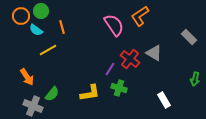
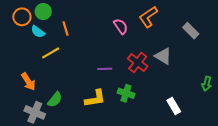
pink semicircle: (114, 25) -> (121, 26), size x0.7
gray rectangle: (189, 37) -> (191, 31), moved
purple line: (110, 69) -> (105, 69), moved, turned 56

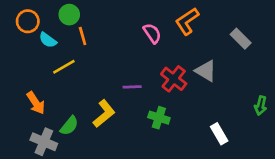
green circle: (43, 12) -> (69, 15), moved
yellow L-shape: (95, 99) -> (104, 114), moved, turned -30

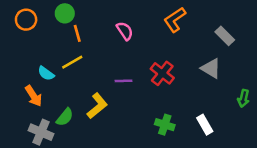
pink semicircle: (152, 33) -> (125, 31), moved
cyan semicircle: (48, 40) -> (46, 73), moved
yellow line: (64, 67) -> (72, 62), moved
gray triangle: (206, 71) -> (211, 68), moved
green cross: (159, 118) -> (165, 125), moved

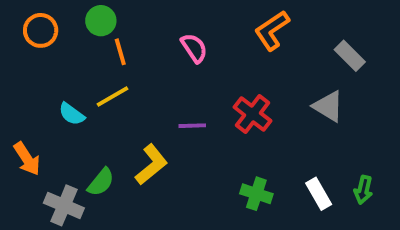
orange arrow: (34, 96) -> (27, 159), moved
green arrow: (243, 98) -> (363, 190), moved

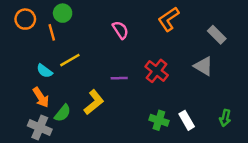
orange line: (120, 52) -> (52, 32), moved
orange arrow: (27, 159) -> (41, 97), moved
white rectangle: (319, 194) -> (187, 120), moved

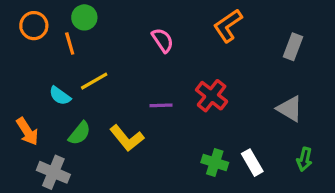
gray rectangle: (217, 35) -> (293, 47), turned 66
gray triangle: (203, 66) -> (290, 109), moved
orange arrow: (41, 97) -> (27, 132), moved
yellow L-shape: (94, 102) -> (127, 138), turned 90
green semicircle: (63, 113) -> (79, 133), moved

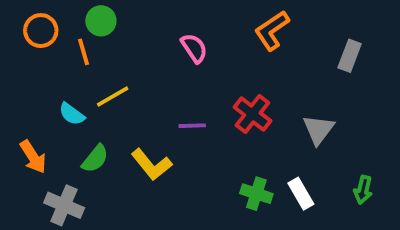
gray triangle: (290, 109) -> (318, 130), moved, turned 36

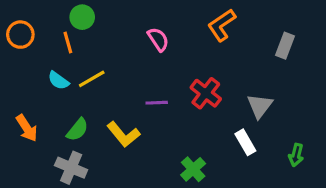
orange circle: (41, 31) -> (20, 35), moved
cyan semicircle: (72, 114) -> (58, 81), moved
green cross: (256, 194) -> (193, 169), moved, turned 30
white rectangle: (301, 194) -> (245, 142), moved
gray cross: (64, 205) -> (71, 168), moved

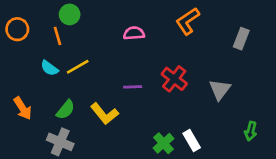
pink semicircle: (158, 39) -> (134, 33), turned -60
white rectangle: (245, 142) -> (192, 141), moved

